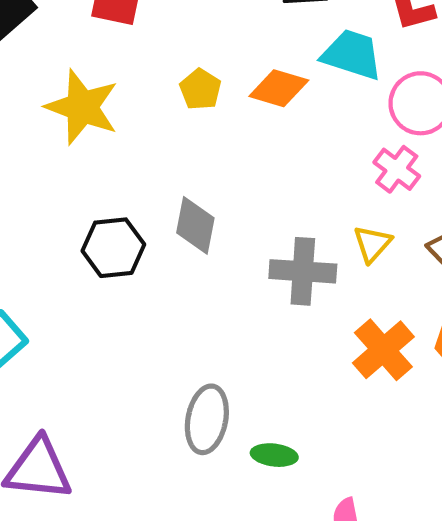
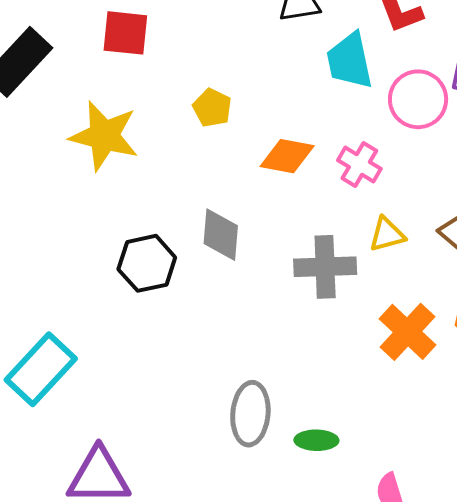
cyan trapezoid: (352, 55) -> (350, 61), turned -114
orange diamond: (279, 88) -> (287, 156), moved
pink cross: (397, 169) -> (359, 164), moved
yellow triangle: (372, 244) -> (387, 235), turned 39

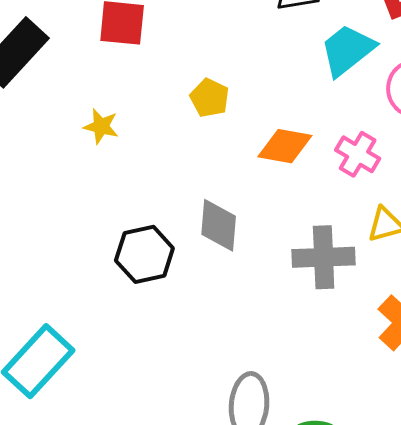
cyan trapezoid: (350, 61) -> (347, 50), turned 64
yellow star: (104, 136) -> (101, 126), size x0.5

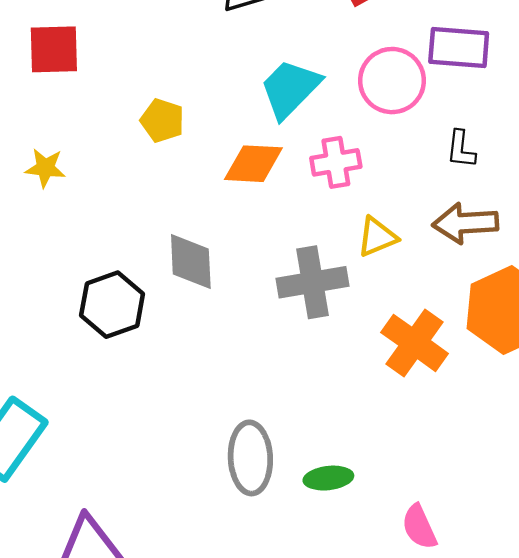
cyan trapezoid: (347, 50) -> (290, 89), moved
pink cross: (358, 154) -> (336, 162), turned -33

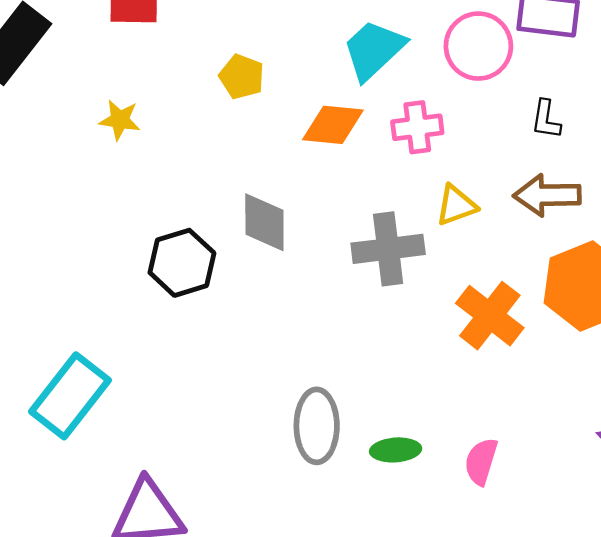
pink semicircle: (419, 527) -> (481, 461), moved, turned 39

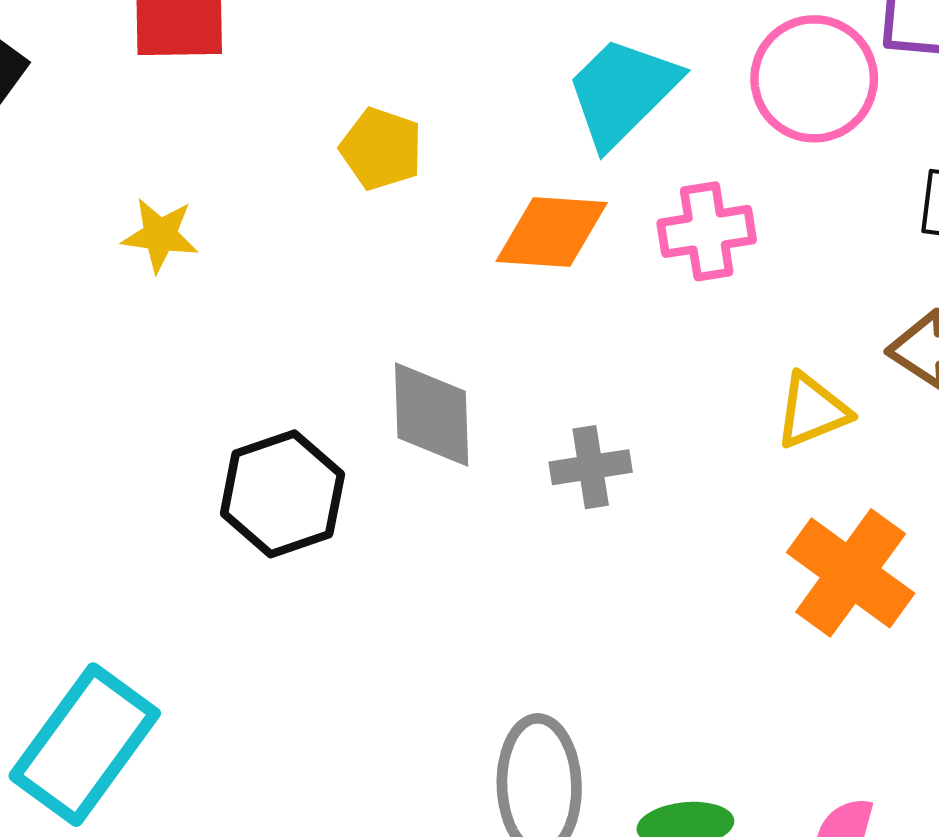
yellow triangle: (456, 205) -> (812, 411), moved
gray cross: (388, 249) -> (591, 467), moved, size x0.6

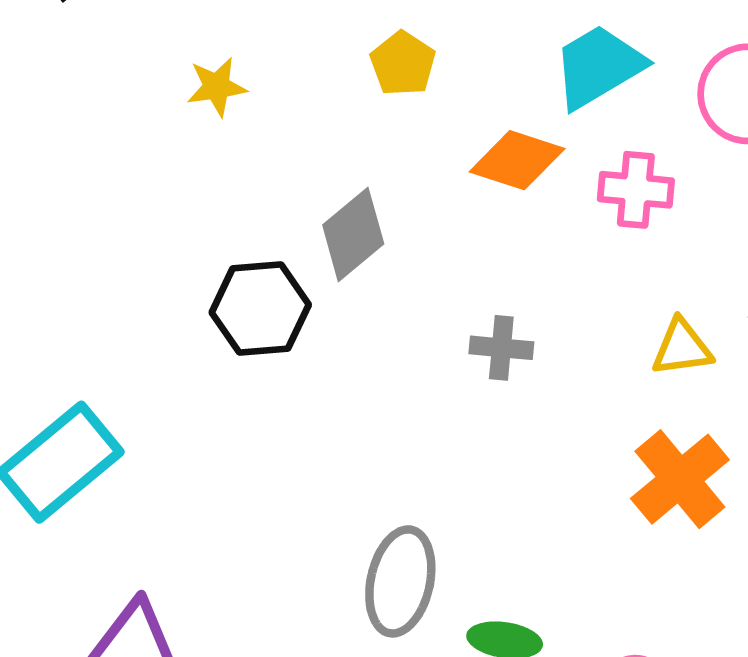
yellow star: (160, 235) -> (217, 87), turned -30
gray diamond: (432, 415) -> (353, 234), moved, turned 38

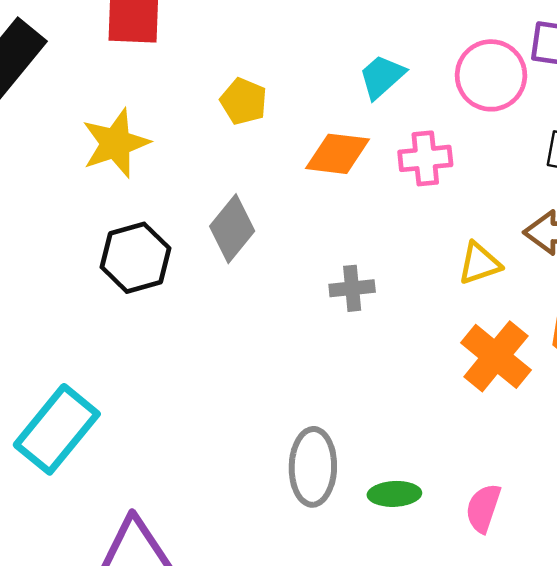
cyan trapezoid: (598, 66) -> (382, 77), size x0.7
yellow star: (217, 87) -> (116, 143), size x1.6
black hexagon: (260, 309) -> (136, 258), moved

